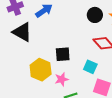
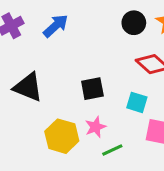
black triangle: (22, 32) -> (28, 87), moved
yellow hexagon: (41, 70) -> (62, 136), moved

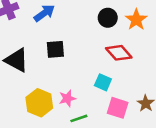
black square: (92, 89) -> (55, 49), moved

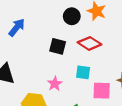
black square: (55, 49) -> (58, 46), moved, turned 35
pink star: (67, 98) -> (55, 84), moved

